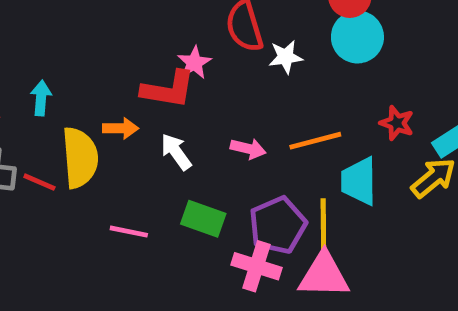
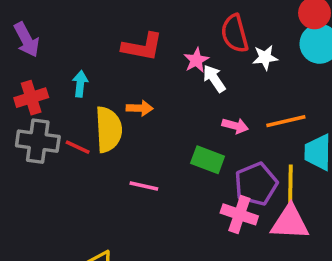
red L-shape: (168, 89) -> (142, 47), moved
white arrow: (176, 152) -> (214, 78), moved
green rectangle: (203, 219) -> (208, 160), moved

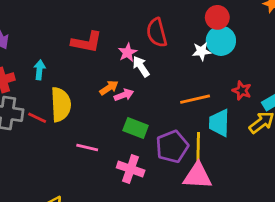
white star: (265, 57) -> (202, 51), moved
orange arrow: (140, 108) -> (109, 88), moved, turned -36
pink arrow: (235, 126) -> (124, 95), moved, turned -36
pink cross: (239, 214) -> (131, 169), moved

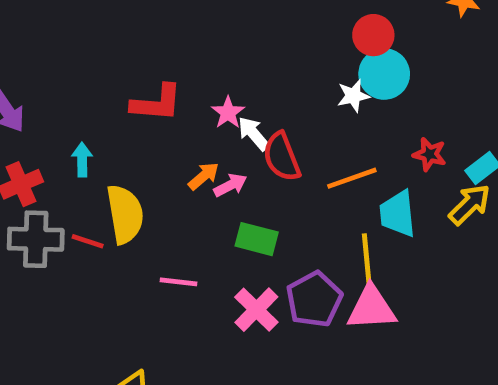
red semicircle: (157, 33) -> (282, 157), moved
purple pentagon: (172, 147) -> (314, 299), moved
pink cross: (131, 169) -> (256, 310), turned 32

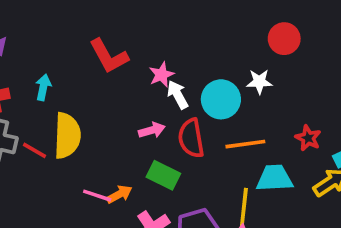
cyan circle: (384, 74) -> (221, 99), moved
red L-shape: (157, 103) -> (109, 56), turned 45
red semicircle: (282, 157) -> (191, 138), moved
orange arrow: (204, 176) -> (119, 194), moved
cyan trapezoid: (398, 214) -> (274, 178), turned 81

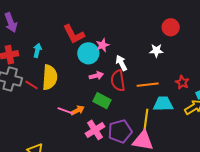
white arrow: (178, 95) -> (121, 63), moved
cyan circle: (221, 99) -> (88, 53), moved

